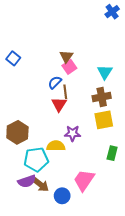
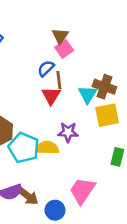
cyan triangle: (105, 72) -> (88, 94), moved
brown cross: (102, 97) -> (104, 87), turned 30
cyan pentagon: (36, 159) -> (24, 148), moved, turned 30

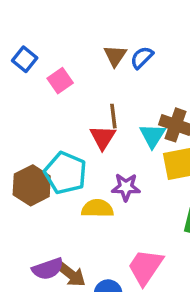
pink square: (64, 49) -> (60, 81), moved
blue semicircle: (46, 68) -> (142, 57), moved
cyan pentagon: (24, 148) -> (65, 173), moved

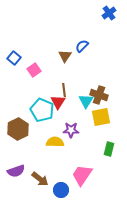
blue semicircle: (142, 57) -> (82, 46), moved
cyan pentagon: (65, 173) -> (42, 110), moved
purple semicircle: (48, 269) -> (16, 171), moved

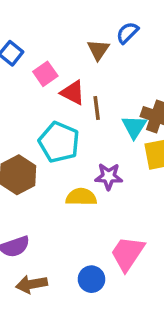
red triangle: (58, 102) -> (73, 93), moved, turned -35
brown arrow: (40, 179) -> (32, 284), moved, turned 132

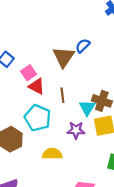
brown triangle: (98, 50) -> (64, 57), size x1.5
red triangle: (73, 93) -> (37, 86), moved
purple star: (109, 176) -> (76, 130), moved

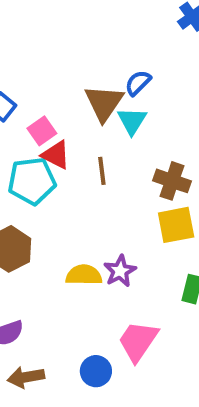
cyan triangle: (87, 108) -> (132, 121), moved
cyan pentagon: (38, 118) -> (32, 181), moved, turned -30
purple star: (76, 130) -> (120, 271), moved, turned -30

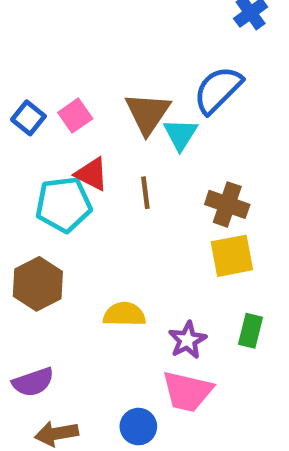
blue semicircle: (138, 83) -> (218, 90), moved, size x1.6
pink square: (42, 131) -> (75, 116), moved
purple star: (120, 271) -> (187, 340), moved
pink trapezoid: (138, 341) -> (187, 391), turned -111

